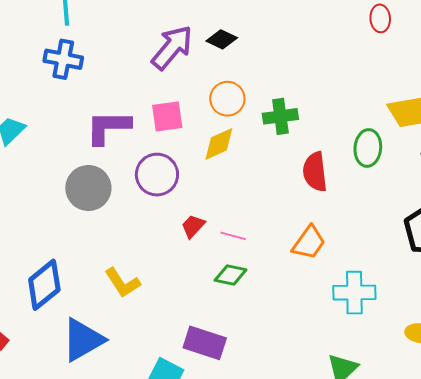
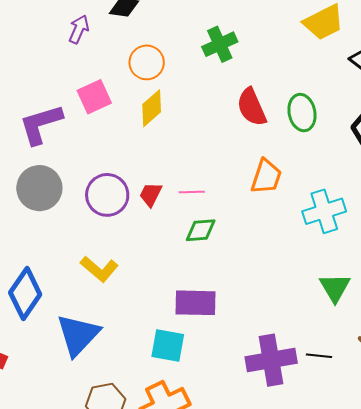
purple arrow: (172, 47) -> (79, 29), size x0.6
green cross: (280, 116) -> (220, 44), moved
green ellipse: (368, 148) -> (302, 113), moved
purple circle: (157, 175) -> (107, 195), moved

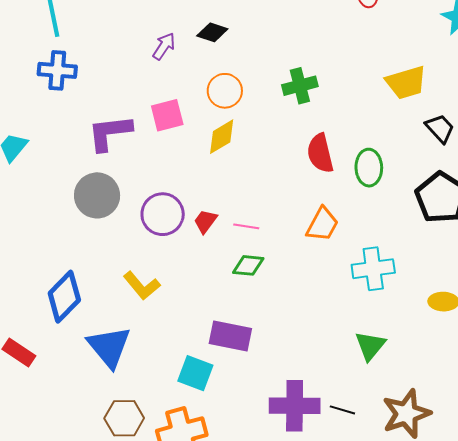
blue triangle: (78, 335) -> (109, 347), turned -33

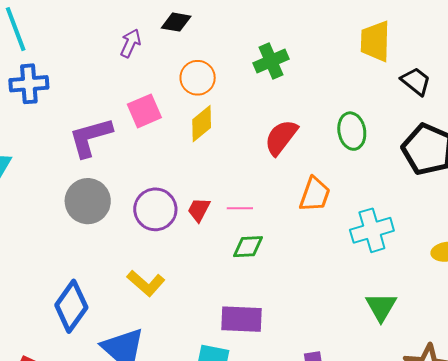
yellow trapezoid: (406, 83) -> (375, 41), turned 117
red semicircle: (320, 153) -> (281, 137), moved, turned 60

